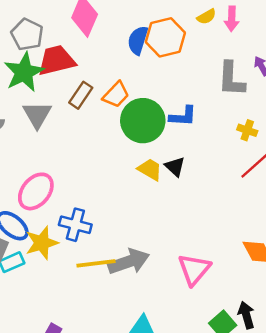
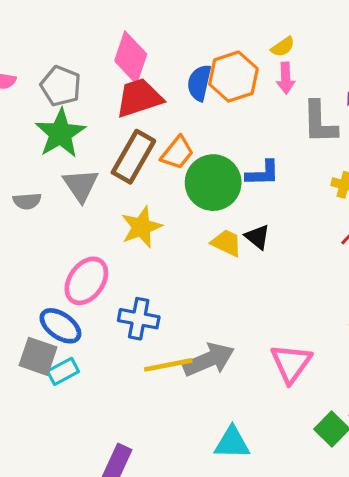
pink arrow: (232, 19) -> (286, 78), moved
red trapezoid: (56, 60) -> (139, 98), moved
brown rectangle: (81, 95) -> (133, 157), size x1.5
yellow star: (42, 243) -> (141, 227), moved

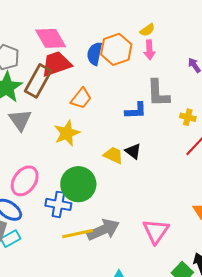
pink diamond: (131, 58) -> (51, 38), turned -48
gray L-shape: (320, 122) -> (158, 93), moved
brown rectangle: (133, 157) -> (38, 81), moved
green circle: (213, 183) -> (78, 184), moved
yellow star: (141, 227) -> (67, 133), moved

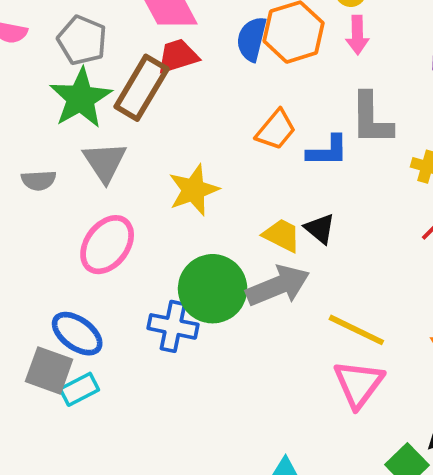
red trapezoid: (56, 64) -> (178, 56), size x0.7
orange trapezoid: (81, 98) -> (276, 130), moved
pink ellipse: (25, 181) -> (107, 245), moved
gray arrow: (103, 230) -> (278, 286), moved
yellow line: (78, 234) -> (356, 330), moved, turned 36

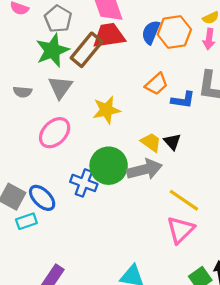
red trapezoid: (178, 56) -> (109, 36), size x1.4
blue ellipse: (77, 334) -> (42, 198), moved
cyan rectangle: (79, 389) -> (26, 221), moved

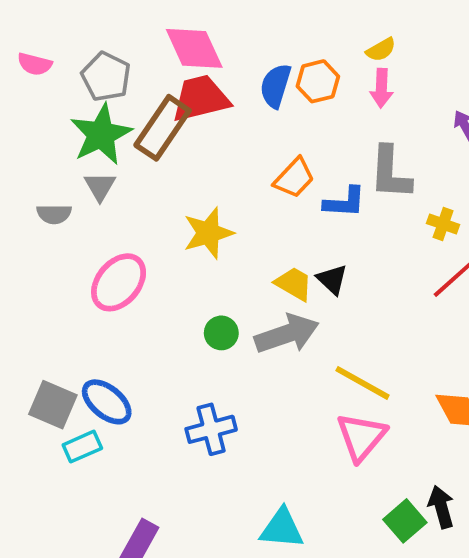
orange hexagon: (174, 32) -> (318, 81), size x0.7
gray triangle: (60, 87) -> (100, 186), moved, size x0.7
green circle: (109, 166) -> (221, 333), size x0.5
blue cross: (84, 183) -> (211, 429), moved, turned -30

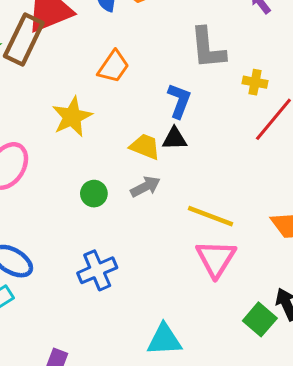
orange trapezoid: (294, 178) -> (113, 67), moved
blue L-shape: (345, 202) -> (179, 101), moved, turned -64
black triangle: (332, 279) -> (175, 139), turned -36
gray arrow: (287, 334) -> (145, 187), size x0.6

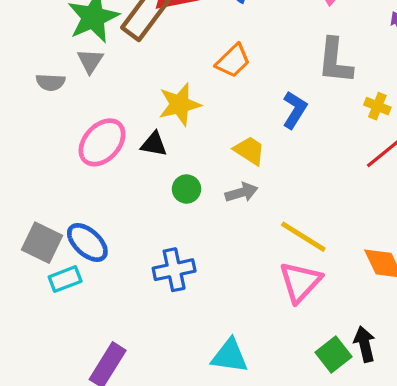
black triangle: (175, 139) -> (154, 144), moved

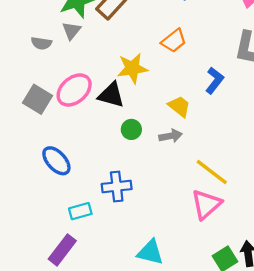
black triangle: (154, 144) -> (111, 95), size x1.4
gray square: (42, 243) -> (37, 99), moved
cyan rectangle: (65, 279) -> (80, 211), moved

